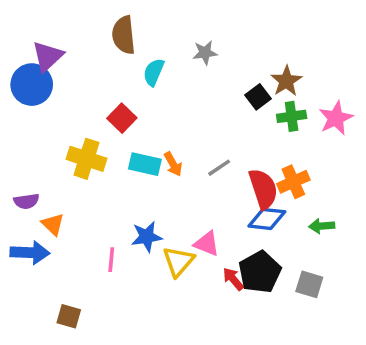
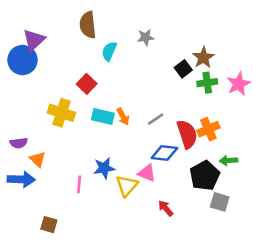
blue diamond: (267, 219) -> (164, 153), moved
black pentagon: (260, 272) -> (205, 176), moved
red arrow: (233, 279) -> (166, 208), moved

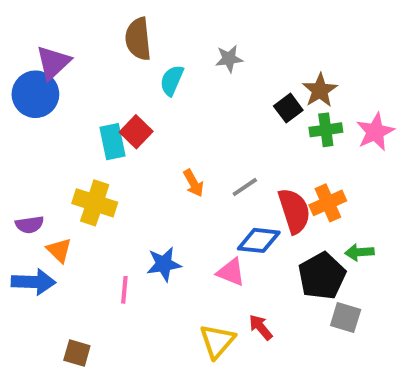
yellow cross: (61, 113) -> (95, 203), moved
cyan rectangle: (103, 117) -> (112, 142), moved, turned 65
yellow triangle: (127, 186) -> (217, 341), moved

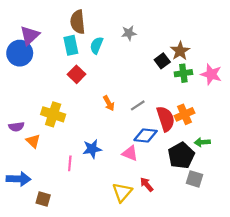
pink star: (375, 132) -> (211, 74), turned -30
cyan rectangle: (112, 142) -> (71, 45), moved
blue arrow: (33, 282) -> (19, 179), moved

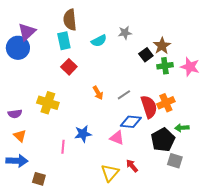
gray star: (129, 33) -> (125, 33), moved
cyan semicircle: (97, 45) -> (99, 41), moved, turned -140
orange triangle: (33, 141) -> (20, 136), moved

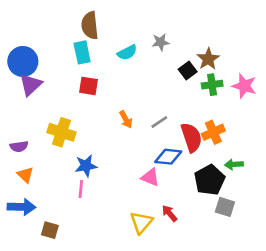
purple triangle: (27, 32) -> (31, 85), moved
red square: (69, 67) -> (88, 86), turned -35
blue star: (83, 134) -> (86, 166), moved

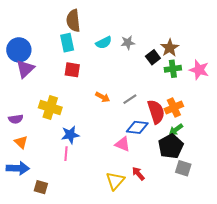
gray star: (161, 42) -> (128, 43), moved
orange arrow: (126, 119) -> (103, 97), turned -32
green arrow: (234, 164) -> (176, 130), moved, turned -32

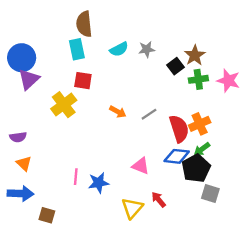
yellow cross: (50, 108) -> (64, 105), moved, turned 35
blue diamond: (137, 127) -> (177, 156), moved
blue star: (70, 135) -> (99, 183), moved

